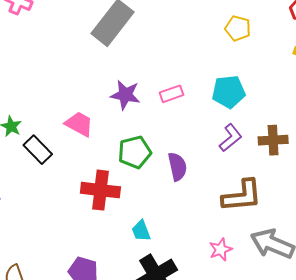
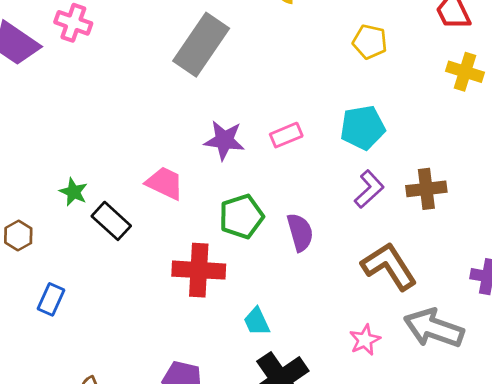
brown L-shape: (242, 196) -> (389, 266), turned -114

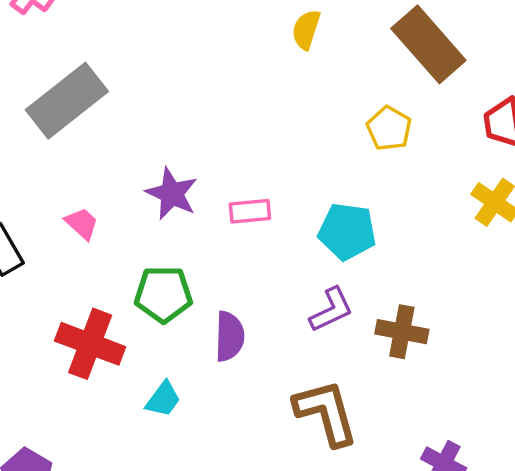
gray rectangle: (201, 45) -> (67, 101), moved
pink trapezoid: (165, 183) -> (82, 224), size x0.7
cyan trapezoid: (257, 322) -> (163, 399), moved, turned -136

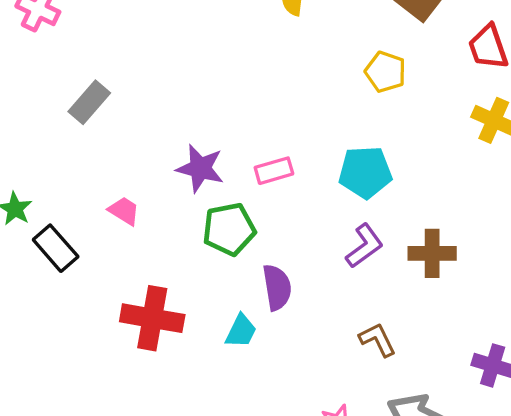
gray rectangle: (67, 101) -> (89, 102), size x0.6
green pentagon: (163, 294) -> (229, 229), moved
cyan trapezoid: (163, 399) -> (241, 331), moved
brown L-shape: (326, 413) -> (378, 340), size x0.6

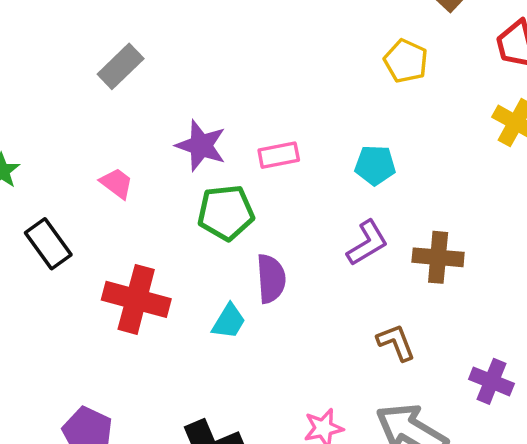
gray rectangle: (89, 102) -> (121, 66), moved
cyan pentagon: (365, 172) -> (375, 165), size x0.7
black rectangle: (56, 248) -> (48, 244), moved
brown L-shape: (378, 340) -> (396, 342), moved

